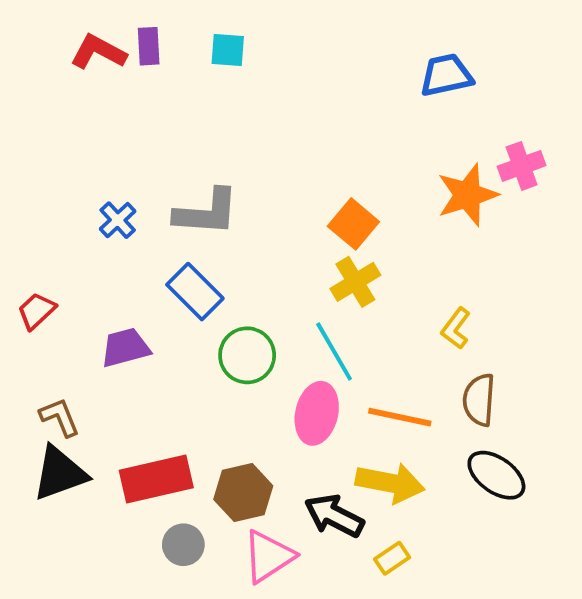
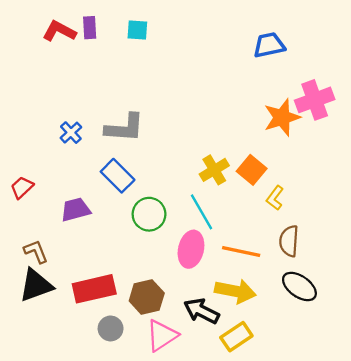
pink cross: (522, 166) -> (315, 100), size x1.4
orange square: (353, 224) -> (252, 170), moved
yellow rectangle: (392, 558) -> (236, 337), size x1.5

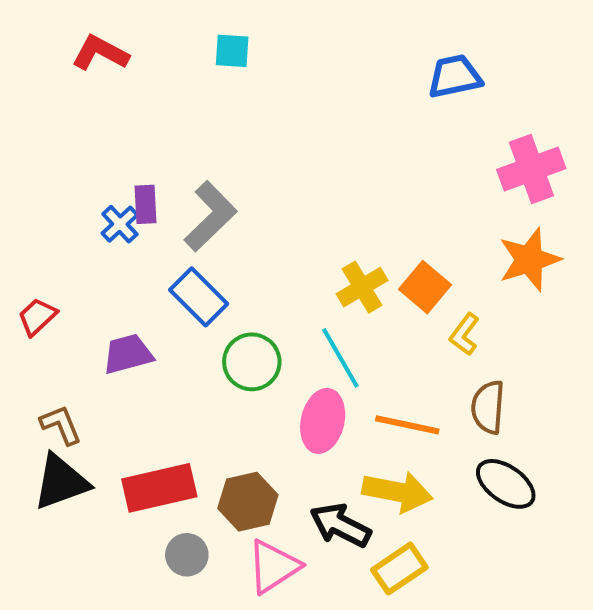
purple rectangle: (90, 28) -> (146, 204), moved
orange star: (282, 117) -> (529, 260), moved
gray L-shape: (125, 128) -> (210, 216), turned -48

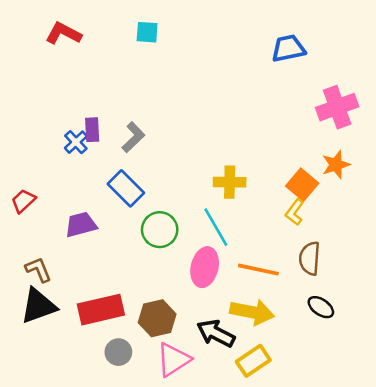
gray L-shape: (210, 216) -> (133, 137), size x0.7
orange star: (529, 260) -> (336, 165), size x0.7
yellow cross: (362, 287) -> (230, 182), turned 32
orange square: (425, 287) -> (302, 185), moved
black ellipse: (506, 484) -> (321, 307), size x0.7

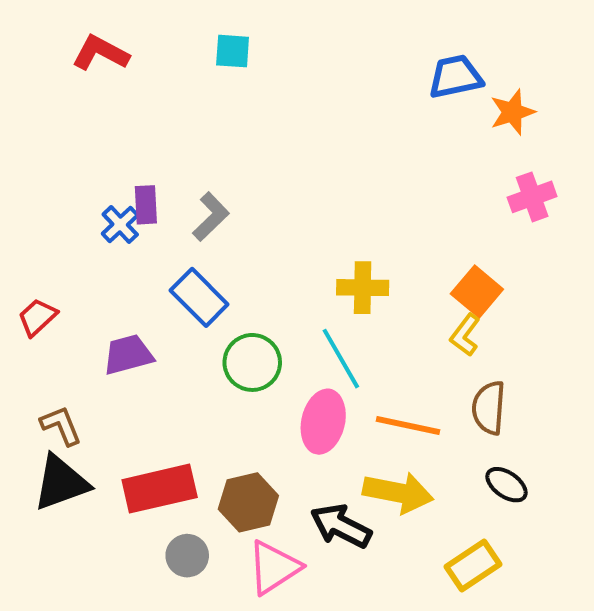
pink cross: (337, 107) -> (532, 197), moved, size x0.7
orange star: (336, 165) -> (512, 112), moved
yellow rectangle: (253, 361) -> (473, 565), moved

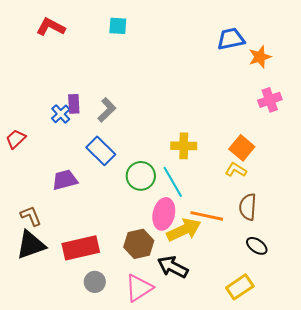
red trapezoid: (37, 317) -> (16, 139), moved
yellow L-shape: (465, 335) -> (236, 170), turned 85
green circle: (252, 362) -> (141, 176), moved
yellow arrow: (398, 493) -> (184, 230), moved, turned -36
brown hexagon: (248, 502) -> (139, 244), moved

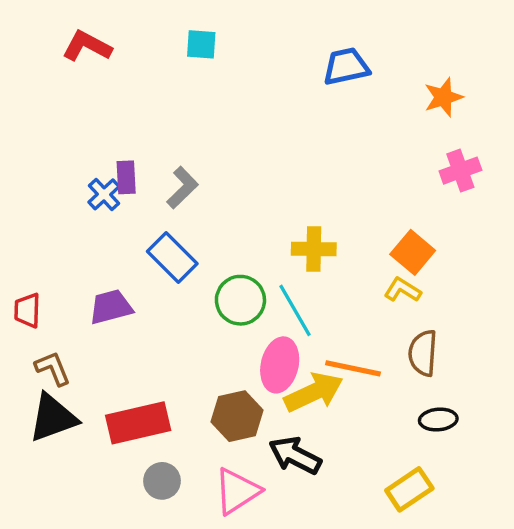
blue trapezoid: (231, 39) -> (346, 67), moved
red trapezoid: (16, 139) -> (27, 310), moved, turned -45
black ellipse: (257, 246) -> (438, 420), turned -40

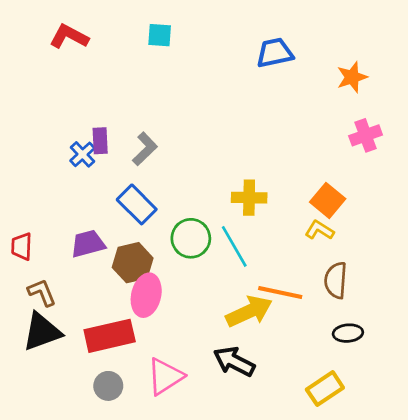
pink ellipse: (280, 365) -> (146, 295), moved
brown hexagon: (237, 416) -> (133, 263), moved
gray circle: (162, 481) -> (108, 386), moved
pink triangle: (237, 491) -> (165, 376), moved

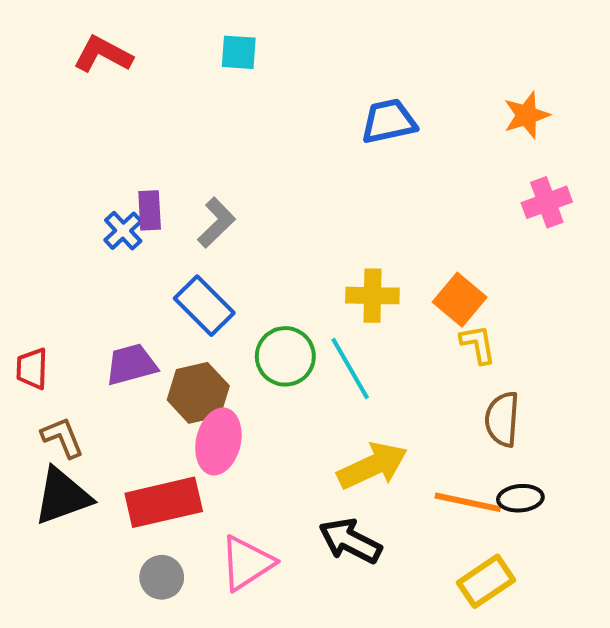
blue trapezoid: (275, 53) -> (389, 121), moved
orange square: (328, 200) -> (460, 300), moved
yellow L-shape: (319, 230) -> (478, 344), turned 48
orange line: (280, 292) -> (468, 502), moved

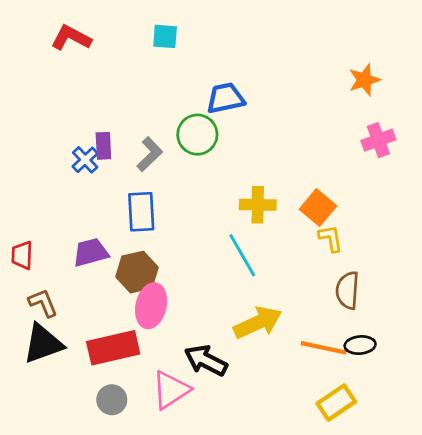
blue trapezoid: (389, 121) -> (225, 98), moved
blue rectangle: (204, 306) -> (141, 212), turned 42
green circle: (285, 356) -> (197, 135), moved
black arrow: (350, 541) -> (206, 360), moved

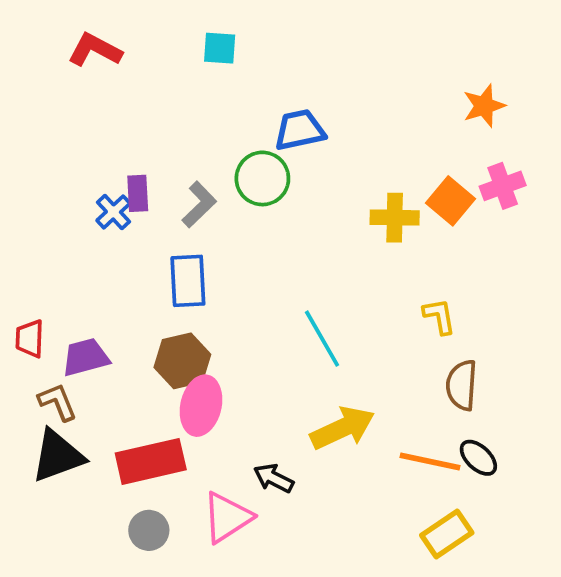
yellow cross: (258, 205) -> (395, 218), moved
orange square: (318, 208) -> (450, 201), moved
purple trapezoid: (91, 252) -> (86, 357), moved
black ellipse: (360, 345) -> (478, 458), turned 48
black arrow: (206, 360) -> (274, 478), size x0.7

